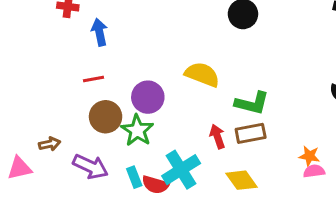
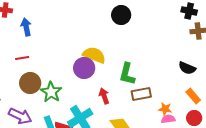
purple circle: (148, 97) -> (84, 68), moved
green L-shape: (252, 103) -> (127, 74), turned 90
brown rectangle: (251, 133) -> (141, 94), moved

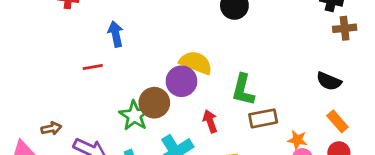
blue arrow: (26, 27) -> (116, 34), moved
brown circle: (30, 83) -> (154, 103), moved

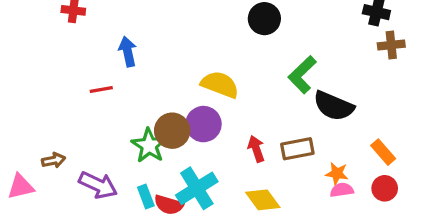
purple circle: (181, 81) -> (203, 124), moved
black semicircle: (329, 81) -> (334, 106), moved, size x1.4
green L-shape: (243, 90) -> (302, 75), moved, turned 32
red arrow: (210, 121) -> (256, 149), moved

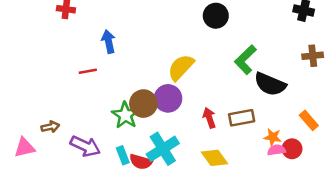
brown cross: (391, 45) -> (313, 56), moved
yellow semicircle: (220, 85) -> (181, 67), turned -68
red circle: (385, 188) -> (292, 149), moved

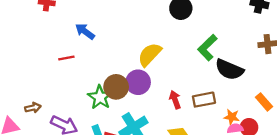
blue arrow: (109, 42) -> (85, 31), turned -42

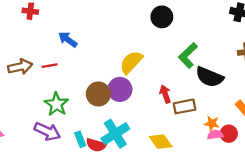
green star: (100, 97) -> (56, 104), moved
red arrow: (175, 100) -> (165, 94), moved
brown arrow: (33, 108) -> (20, 67), moved, size x1.5

